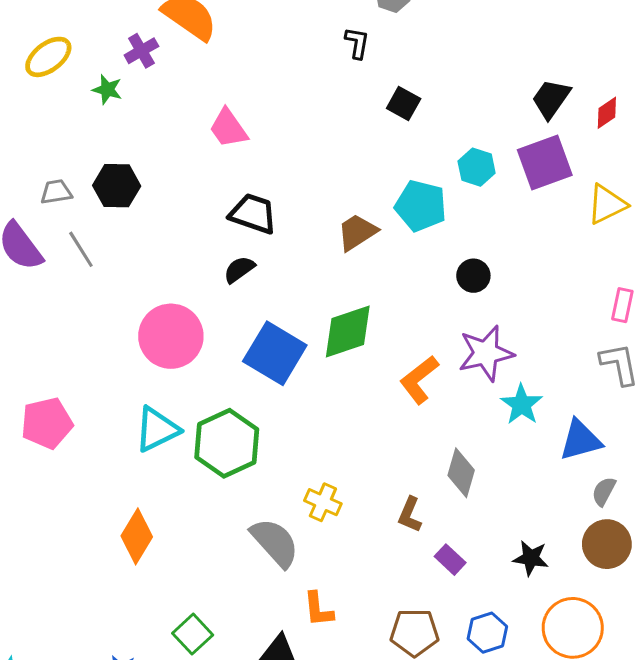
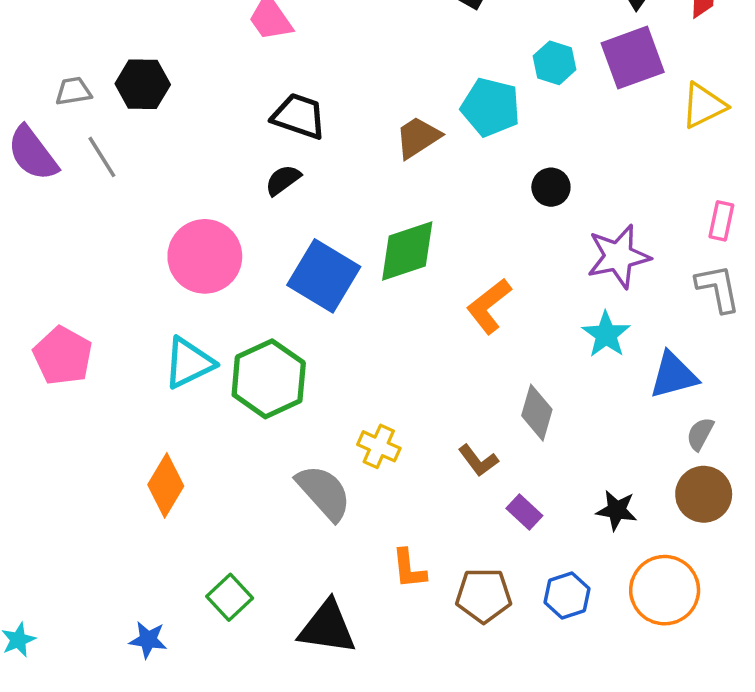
purple star: (486, 353) -> (618, 256), moved
pink pentagon: (47, 423) -> (63, 356), turned -30
brown L-shape: (410, 515) -> (478, 461), turned -60
orange L-shape: (318, 609) -> (409, 569), moved

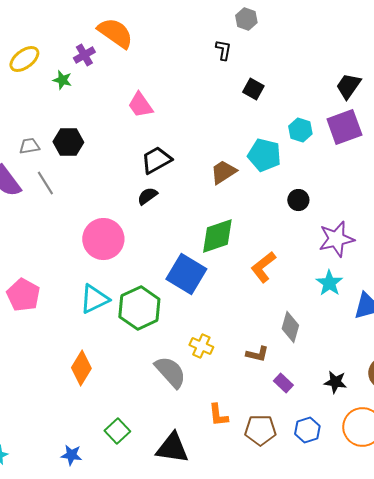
black trapezoid: (299, 116) -> (156, 160), turned -48
blue square: (324, 276) -> (186, 274), moved
brown L-shape: (478, 461) -> (257, 354), turned -40

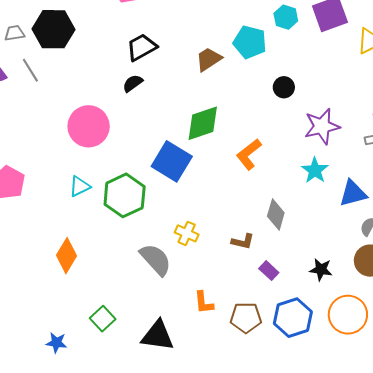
black hexagon: (68, 142) -> (53, 29), size x1.4
cyan triangle: (94, 299) -> (80, 186), size x0.7
blue hexagon: (307, 430) -> (293, 318), size x1.5

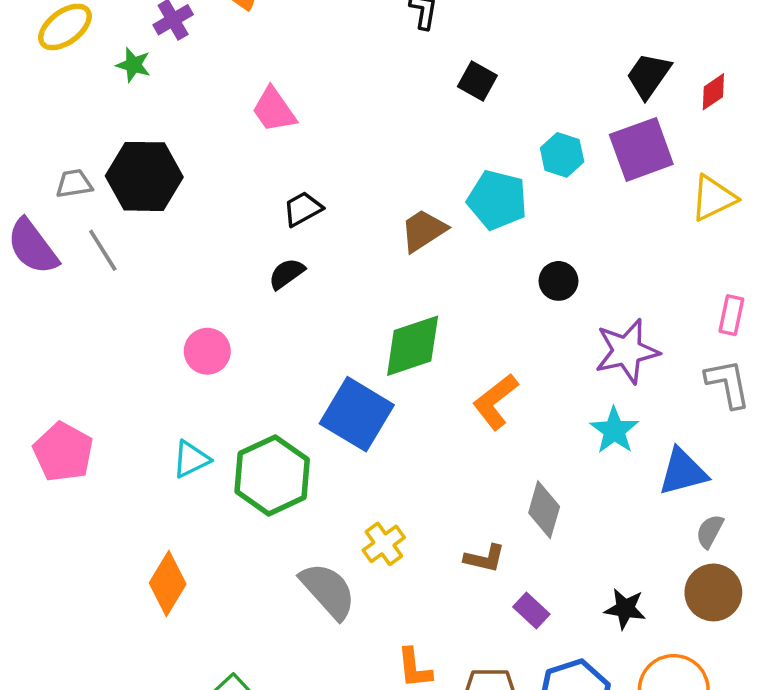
black trapezoid: (142, 47) -> (303, 209), size x0.7
pink circle: (89, 126) -> (207, 351), size x0.6
yellow cross: (187, 233) -> (384, 544), turned 30

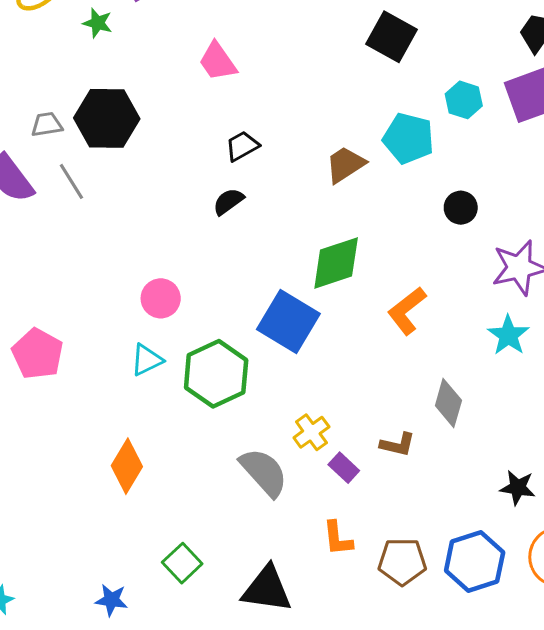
black square: (477, 81) -> (391, 37), size x1.5
pink circle: (207, 351) -> (161, 298), moved
purple rectangle: (531, 611) -> (344, 468), moved

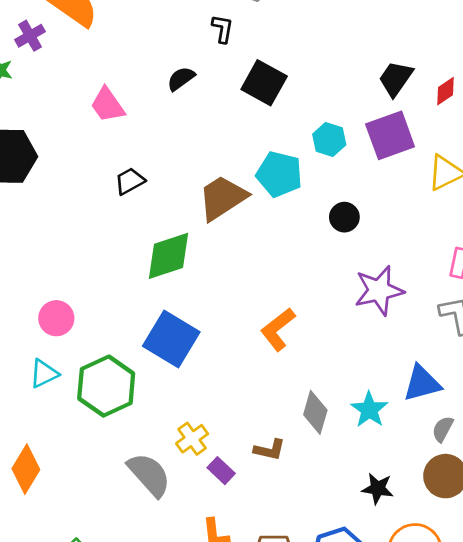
brown trapezoid: (345, 165) -> (223, 198), size x1.4
black semicircle: (228, 201) -> (181, 79), moved
black circle: (461, 208) -> (344, 217), moved
green diamond: (336, 263) -> (169, 256), moved
cyan star: (508, 335) -> (369, 410), moved

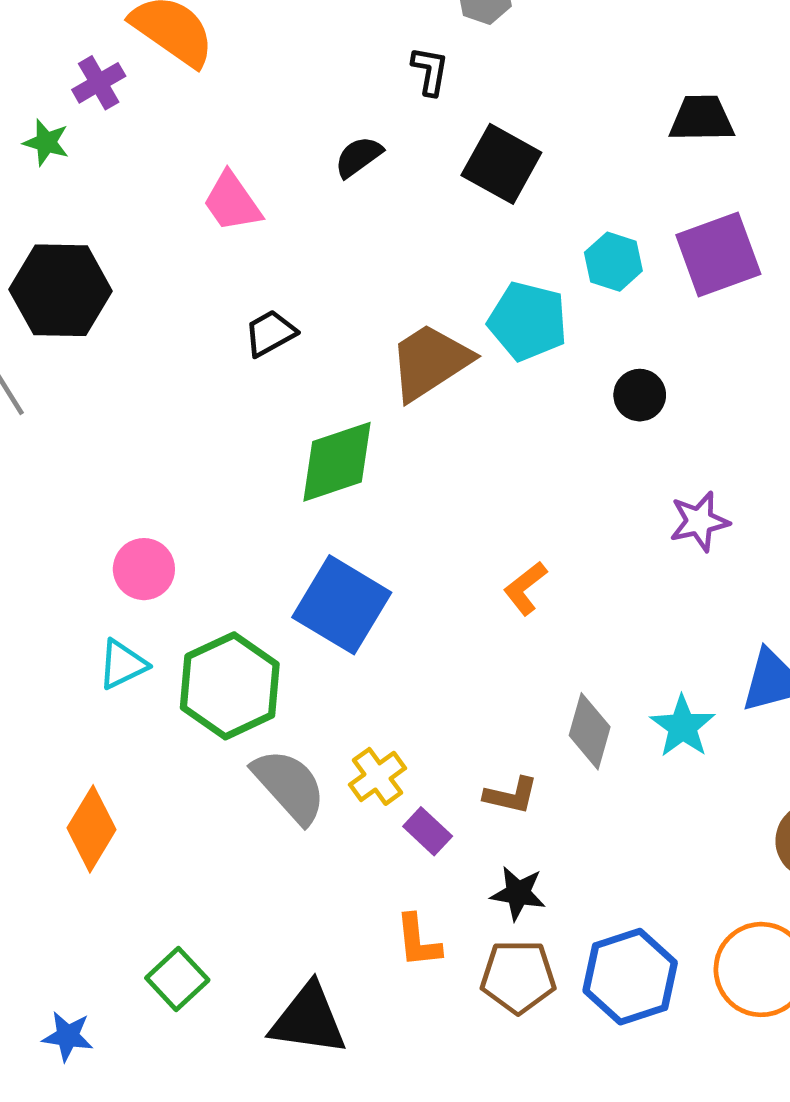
black trapezoid: (396, 79) -> (702, 119), moved, turned 54
purple star: (379, 290) -> (699, 521), size x0.7
orange L-shape: (278, 329) -> (525, 588), size x0.7
gray semicircle: (149, 475) -> (289, 786), moved
black star: (378, 489) -> (518, 893), moved

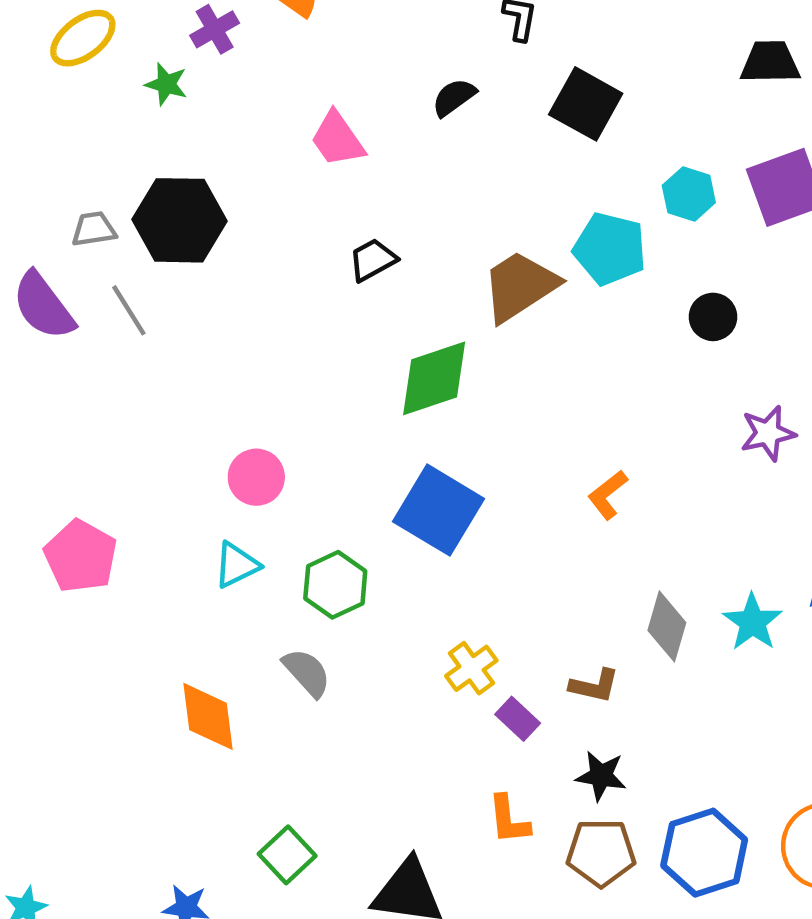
green hexagon: (230, 686) -> (335, 585), size x0.7
gray semicircle: (289, 786) -> (307, 673), moved, size x0.7
orange diamond: (91, 829) -> (208, 716), turned -38

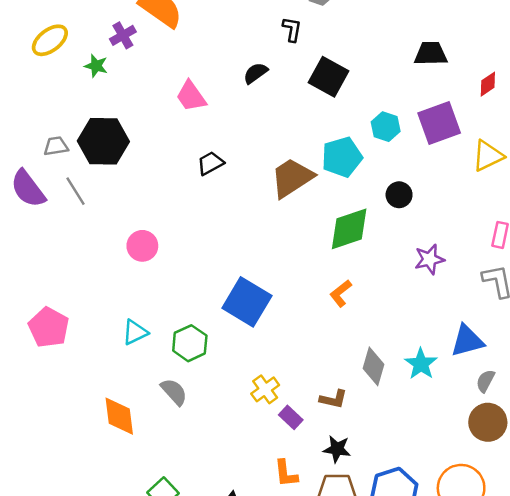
cyan pentagon: (610, 249) -> (342, 157), turned -30
green diamond: (434, 378) -> (349, 229), moved
pink circle: (256, 477) -> (142, 246), moved

